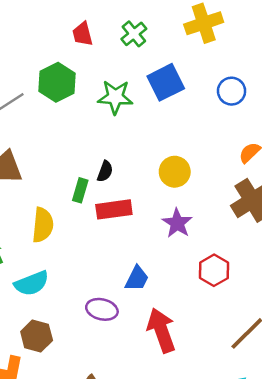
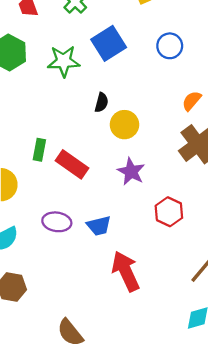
black semicircle: (105, 171) -> (101, 103), moved
red rectangle: (114, 209) -> (72, 164), turned 48
blue trapezoid: (137, 278) -> (99, 226), turned 55
purple ellipse: (102, 309) -> (57, 222), moved

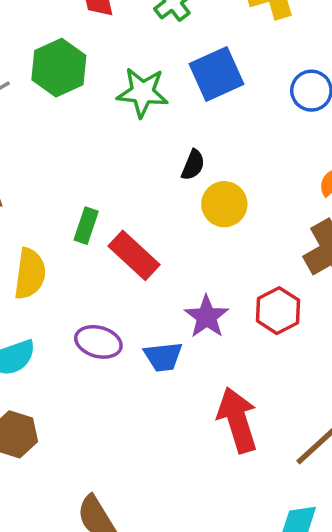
purple star: (131, 172) -> (207, 317), moved
red hexagon: (169, 212) -> (278, 311), moved
red arrow: (126, 271) -> (237, 420), moved

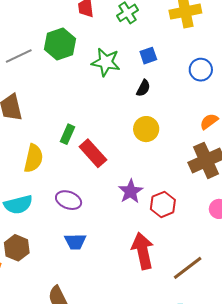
blue square: (217, 74) -> (148, 56), size x0.6
black semicircle: (193, 165) -> (143, 88), moved
red hexagon: (278, 311) -> (163, 204), moved
blue trapezoid: (163, 357) -> (75, 242), moved

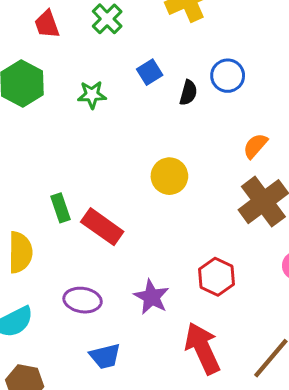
green star: (106, 62) -> (92, 95), size x0.7
black semicircle: (143, 88) -> (188, 93), moved
green rectangle: (67, 134) -> (61, 208), turned -30
purple star: (131, 191) -> (152, 297), moved

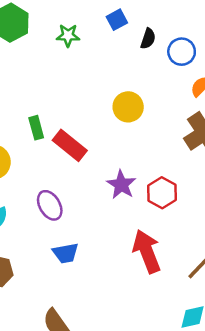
blue circle: (228, 76) -> (182, 52), moved
purple star: (152, 297) -> (121, 185), moved
purple ellipse: (83, 300) -> (50, 205), turned 48

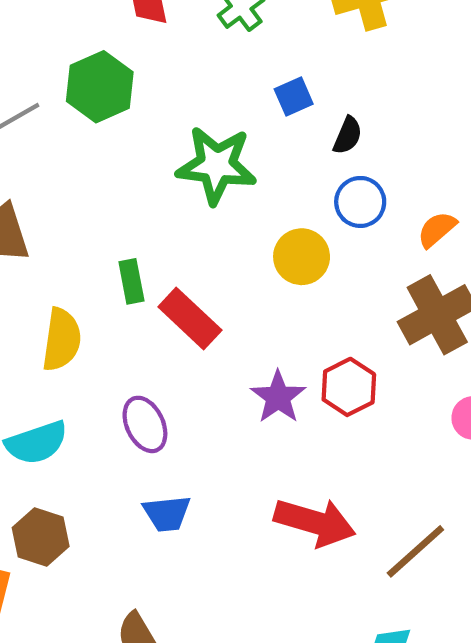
green star: (68, 35) -> (216, 165), moved, size x1.8
blue circle: (182, 52) -> (360, 202), moved
red hexagon: (162, 193) -> (349, 387), moved
red arrow: (147, 251) -> (315, 522), turned 123

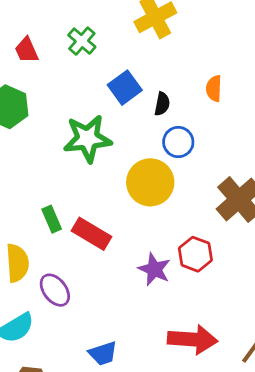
blue square: (294, 97) -> (125, 88), size x1.4
orange semicircle: (437, 229) -> (214, 89), moved, turned -35
yellow circle: (302, 257) -> (150, 182), size x1.4
purple ellipse: (145, 424) -> (55, 290), moved

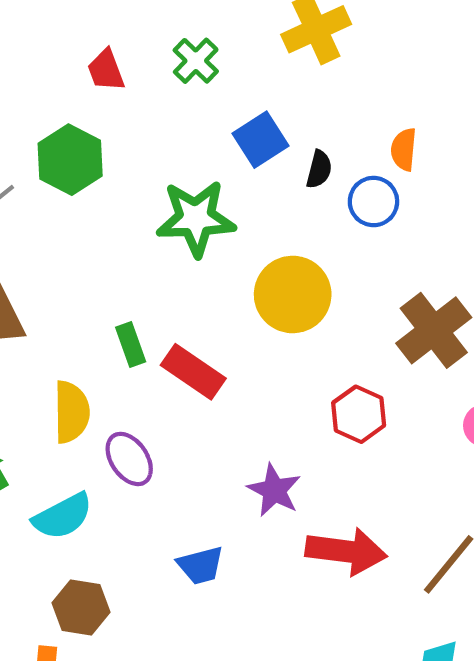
blue circle: (178, 142) -> (373, 202), moved
purple star: (154, 269) -> (274, 490), moved

